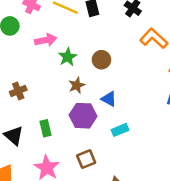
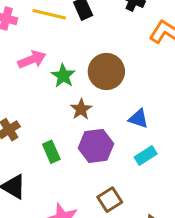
brown circle: (101, 60) -> (106, 71), size x1.5
blue triangle: (109, 99) -> (139, 119), moved
green rectangle: (45, 128) -> (51, 152), moved

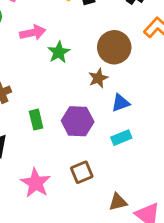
brown circle: (106, 71) -> (114, 47), moved
brown star: (81, 109) -> (98, 78), moved
blue triangle: (139, 119) -> (121, 103), turned -48

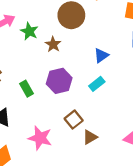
brown star: (98, 78) -> (53, 44), moved
blue triangle: (121, 103) -> (101, 55), moved
brown triangle: (118, 202) -> (90, 137), moved

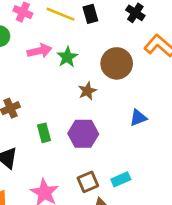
green star: (29, 31) -> (67, 57), moved
cyan rectangle: (97, 84) -> (121, 179), moved

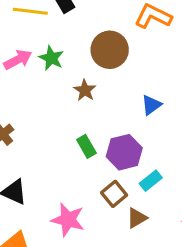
green rectangle: (44, 133) -> (86, 146), moved
purple hexagon: (83, 134) -> (124, 152), moved

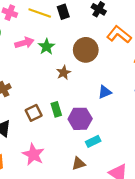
brown square: (114, 194) -> (34, 113), moved

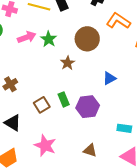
cyan rectangle: (93, 141) -> (124, 128), moved, turned 40
brown triangle: (79, 164) -> (90, 150), turned 40

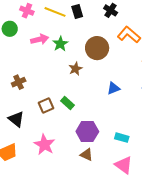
green rectangle: (64, 99) -> (67, 103), turned -32
purple hexagon: (88, 107) -> (87, 132), moved

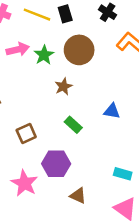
brown circle: (97, 48) -> (79, 50), moved
blue triangle: (113, 88) -> (112, 111), turned 32
green rectangle: (67, 103) -> (73, 125), moved
purple hexagon: (87, 132) -> (56, 164), moved

